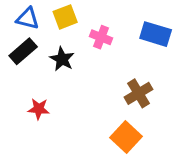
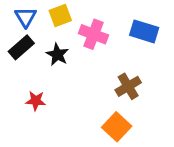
blue triangle: (28, 19) -> (26, 17), turned 45
pink cross: (101, 37) -> (94, 34), size x1.4

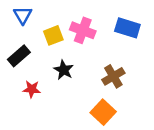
yellow square: (60, 16) -> (53, 35), moved
black rectangle: (21, 47) -> (19, 56), moved
black star: (57, 55) -> (64, 70), moved

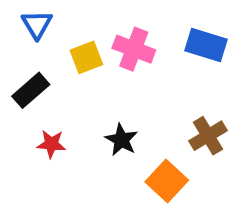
black star: (64, 70) -> (121, 140), moved
brown cross: (113, 76) -> (208, 136), moved

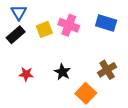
black rectangle: (31, 90) -> (16, 35), moved

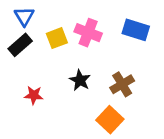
brown cross: (107, 70) -> (122, 84), moved
black star: (62, 72) -> (80, 80), moved

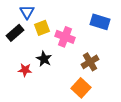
blue triangle: (24, 16) -> (27, 12), moved
pink cross: (88, 33) -> (65, 37), moved
black star: (80, 80) -> (44, 59), moved

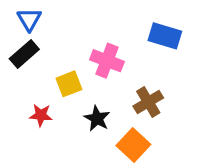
blue triangle: (27, 12) -> (29, 19), moved
yellow square: (42, 28) -> (69, 84), moved
black star: (44, 59) -> (97, 119), moved

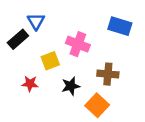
blue triangle: (29, 19) -> (36, 21), moved
brown cross: (148, 102) -> (108, 74), turned 36
black star: (97, 119) -> (71, 86), turned 30

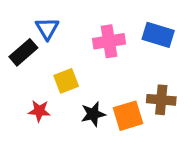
pink cross: (78, 44) -> (109, 41), moved, turned -30
brown cross: (108, 74) -> (161, 100), moved
orange square: (97, 105) -> (128, 116), moved, turned 30

